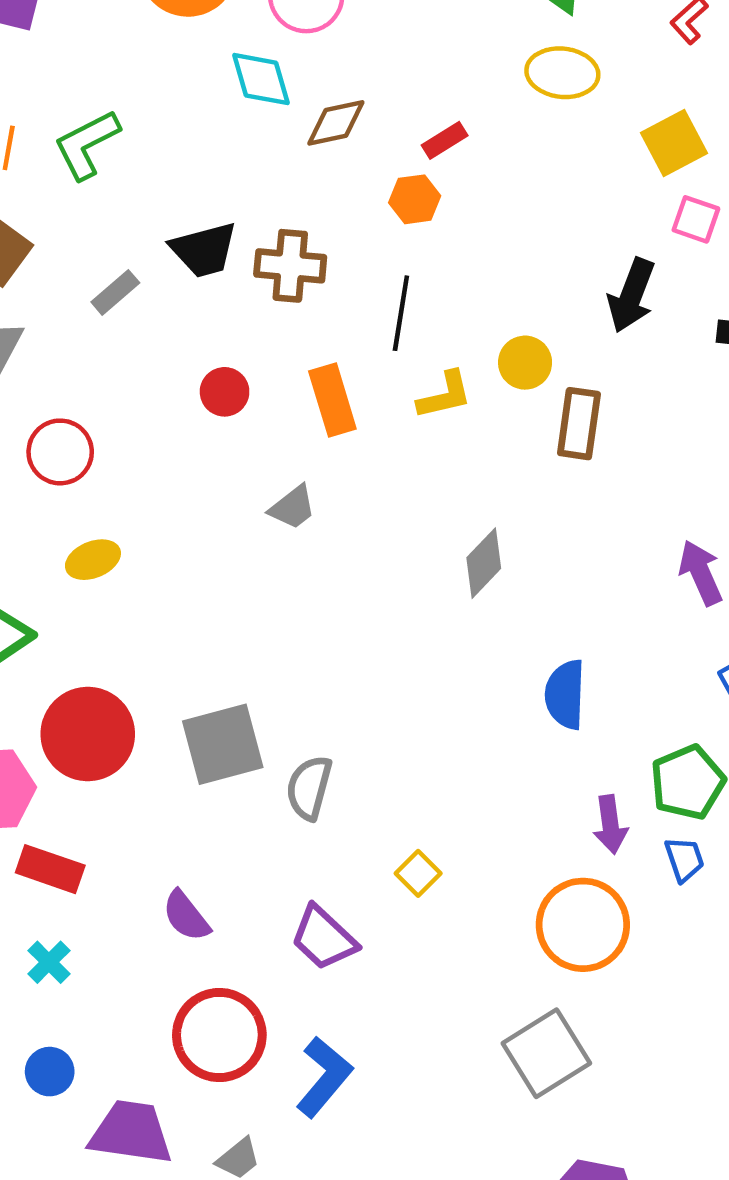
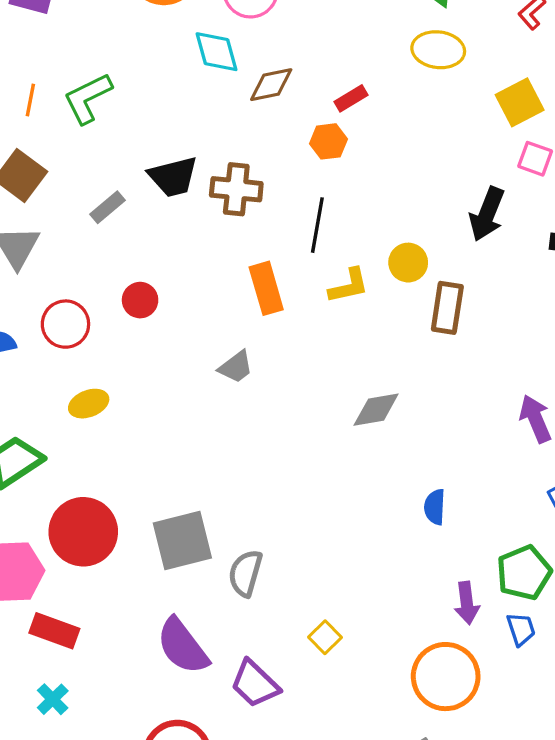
red circle: (225, 392) -> (140, 300), moved
gray diamond: (484, 563) -> (376, 410), turned 36
blue semicircle: (565, 694) -> (435, 507), size x0.7
purple semicircle: (186, 916) -> (183, 646), moved, size x1.5

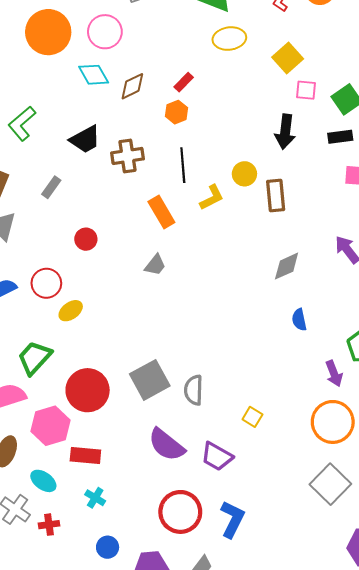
black trapezoid: (173, 177) -> (85, 139), moved
red circle: (65, 324) -> (46, 283), moved
gray diamond: (376, 410) -> (287, 266), moved

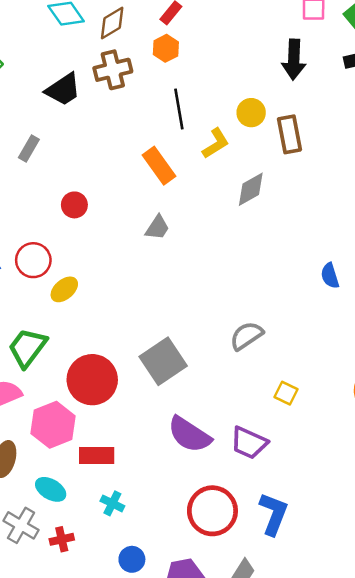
brown cross: (127, 156) -> (113, 70), moved
gray diamond: (287, 266) -> (251, 189), moved
gray semicircle: (194, 390) -> (246, 336), moved, turned 60

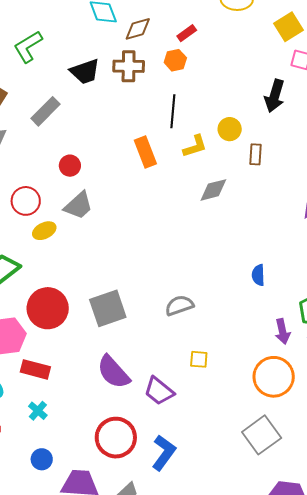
brown rectangle: (289, 134) -> (256, 154), size x0.7
gray rectangle: (29, 149) -> (45, 111), size x1.4
gray trapezoid: (157, 228) -> (79, 205), moved, size x1.4
yellow square: (286, 393) -> (199, 359), turned -36

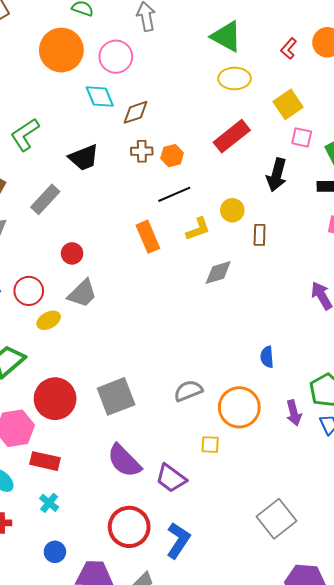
red rectangle: (187, 33) -> (232, 136), moved, size x1.8
orange hexagon: (175, 60) -> (172, 156), moved
brown cross: (129, 66) -> (142, 151), moved, size x0.7
black line: (173, 111) -> (174, 194), turned 64
orange circle: (274, 377) -> (239, 407), moved

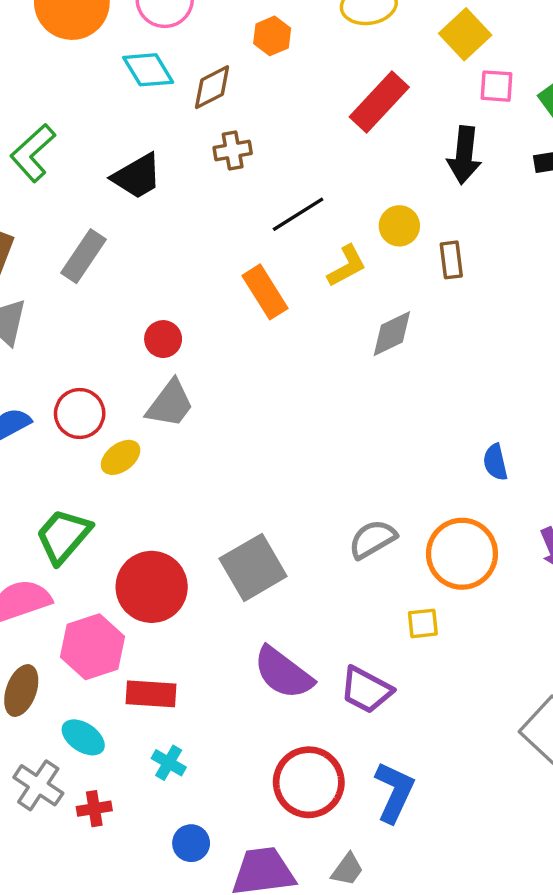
orange hexagon: (172, 156) -> (272, 36), moved
red circle: (72, 253) -> (163, 339), moved

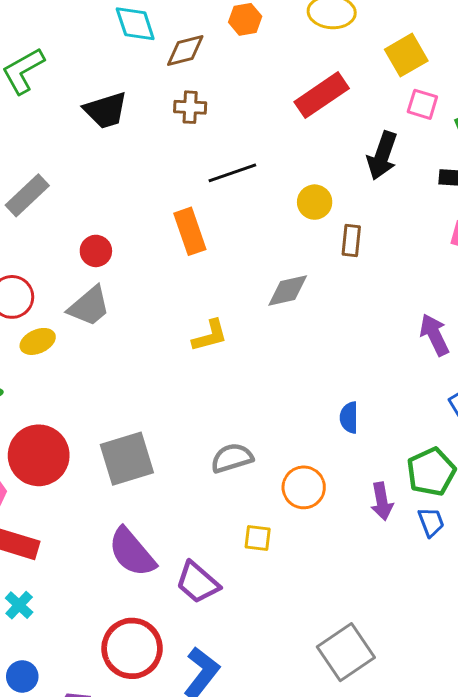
gray rectangle: (84, 256) -> (27, 195), moved
yellow L-shape: (347, 266) -> (210, 336), moved
orange circle: (462, 554) -> (304, 487), size x0.7

